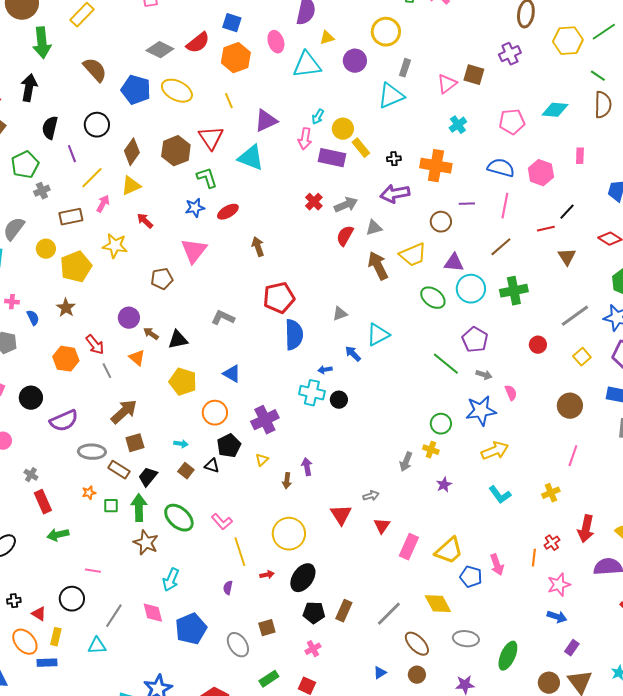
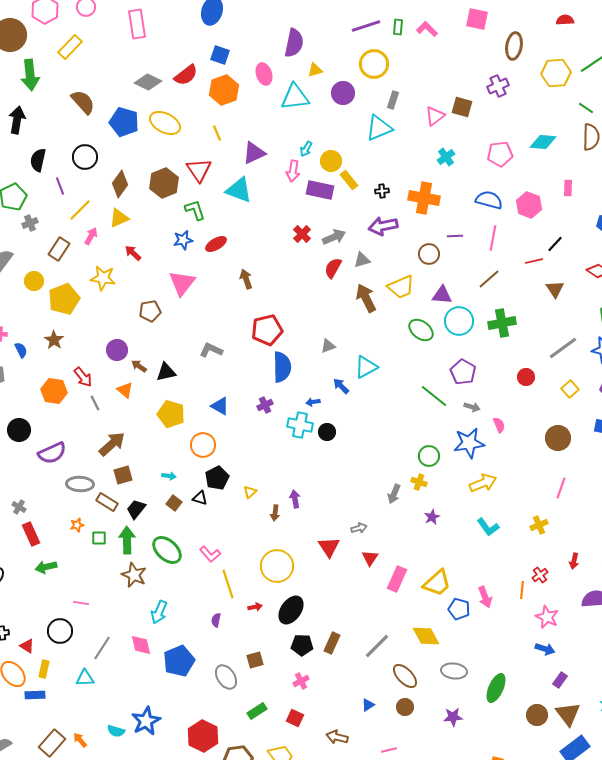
brown rectangle: (71, 217) -> (59, 249), turned -45
purple cross: (265, 420) -> (265, 405), moved, size x0.6
red arrow: (586, 529) -> (574, 561), size x0.6
pink star: (559, 585) -> (547, 617), turned -30

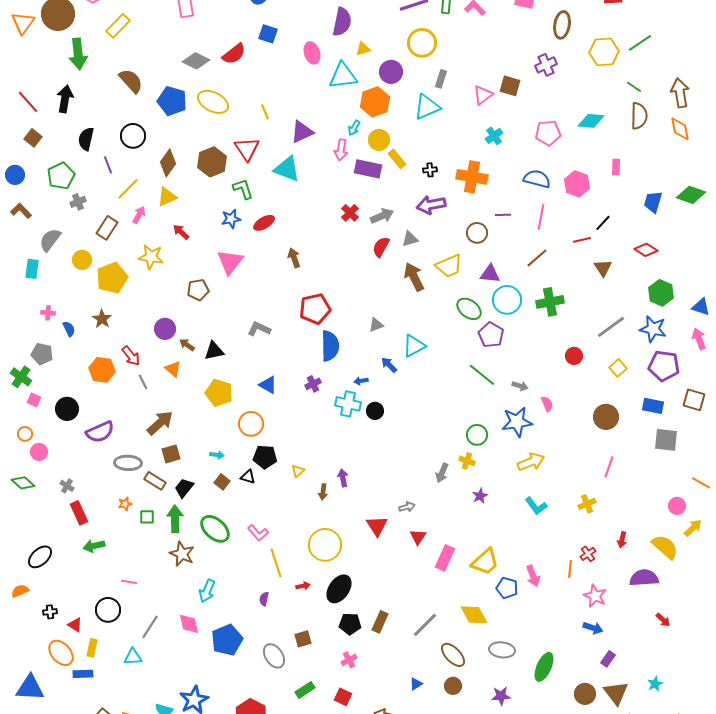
orange hexagon: (224, 90) -> (375, 102), moved
purple pentagon: (463, 372) -> (491, 335), moved
black pentagon: (217, 478) -> (265, 457), turned 30

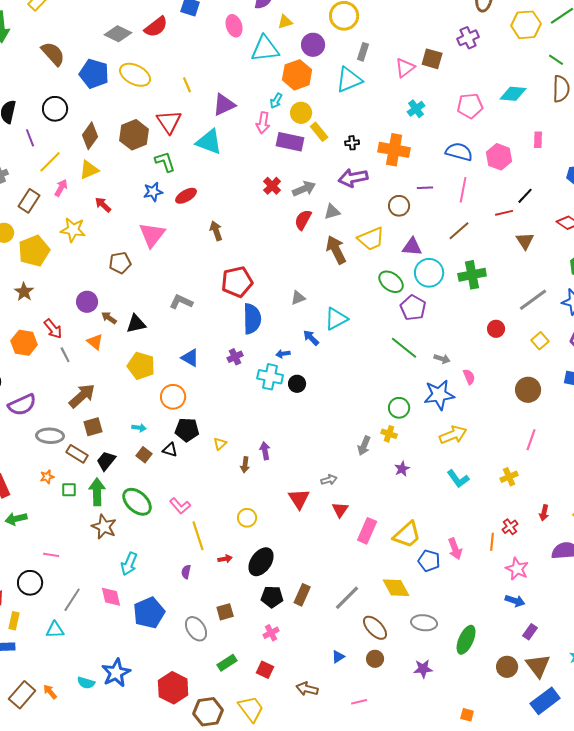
yellow circle: (325, 545) -> (247, 518), size x0.6

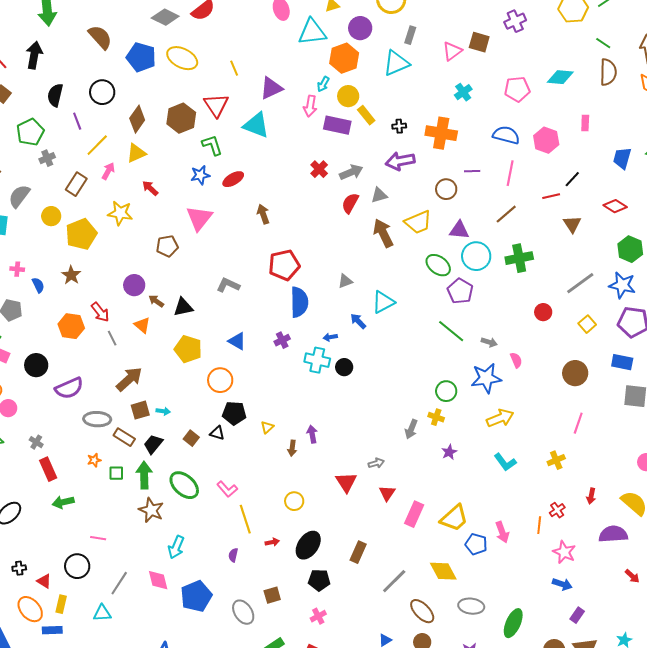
cyan arrow: (139, 428) -> (163, 411), moved
brown rectangle: (302, 595) -> (358, 552), moved

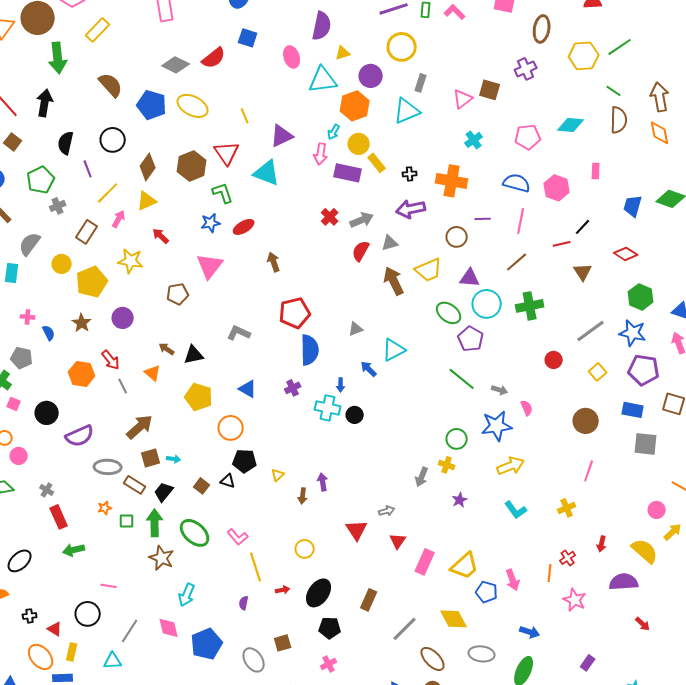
purple circle: (134, 285) -> (123, 318), moved
blue arrow: (330, 337) -> (341, 385), turned -80
blue arrow: (562, 584) -> (530, 632), moved

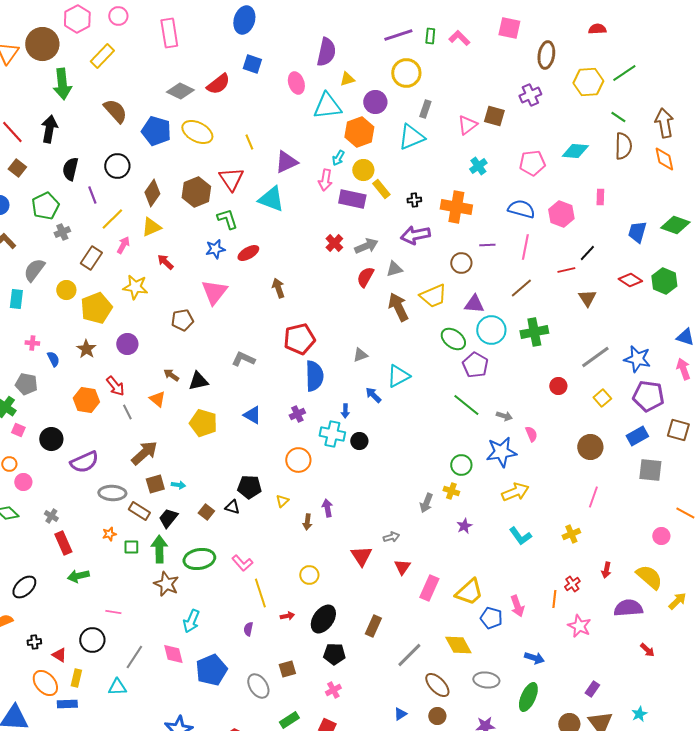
green hexagon: (641, 297) -> (664, 281), moved
blue rectangle: (633, 410) -> (637, 436), turned -40
orange circle: (231, 428) -> (298, 460), moved
yellow arrow: (673, 532) -> (677, 601), moved
green ellipse: (195, 533) -> (199, 559), turned -52

